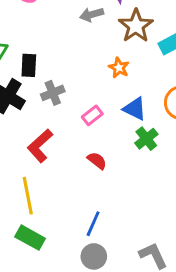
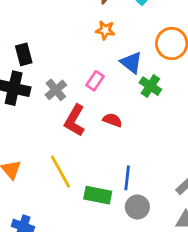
gray cross: (53, 93) -> (56, 90), moved
blue triangle: (135, 109) -> (131, 62), turned 30
red L-shape: (40, 146) -> (75, 120), moved
green rectangle: (30, 238) -> (98, 195), moved

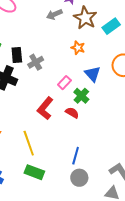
green cross: (150, 86) -> (81, 96), moved
gray cross: (56, 90) -> (36, 62), moved
green rectangle: (98, 195) -> (34, 172), moved

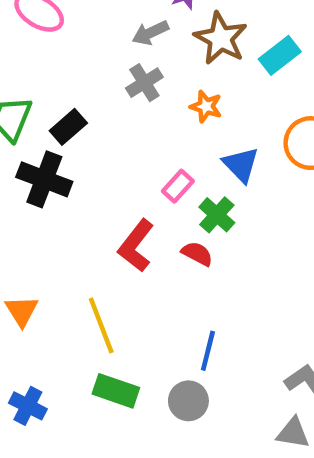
black rectangle: (17, 55) -> (68, 127), turned 56
gray cross: (36, 62) -> (144, 83), moved
gray circle: (79, 178) -> (188, 401), moved

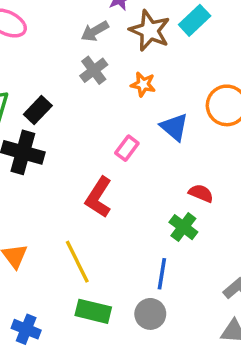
cyan rectangle: (280, 55) -> (195, 20), moved
green cross: (217, 215) -> (183, 227), moved
red semicircle: (197, 254) -> (201, 193), moved

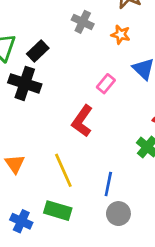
gray cross: (94, 70) -> (83, 22), turned -30
blue line: (162, 274) -> (108, 184), moved
green rectangle: (93, 311) -> (58, 211), moved

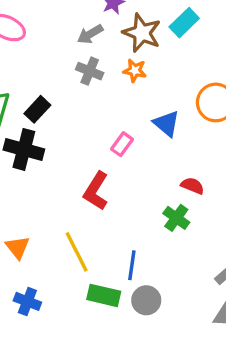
orange star: (121, 35) -> (135, 71), moved
green rectangle: (58, 211) -> (104, 295), moved
blue cross: (21, 221) -> (27, 301), moved

